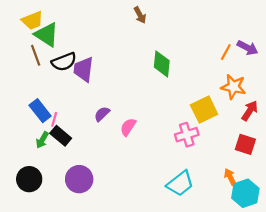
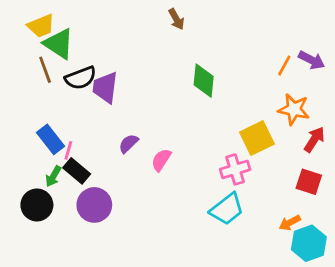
orange arrow: (230, 177) -> (290, 223), turned -91
black circle: (29, 179) -> (37, 205), moved
purple circle: (79, 179) -> (94, 205), moved
cyan trapezoid: (180, 183) -> (227, 209), moved

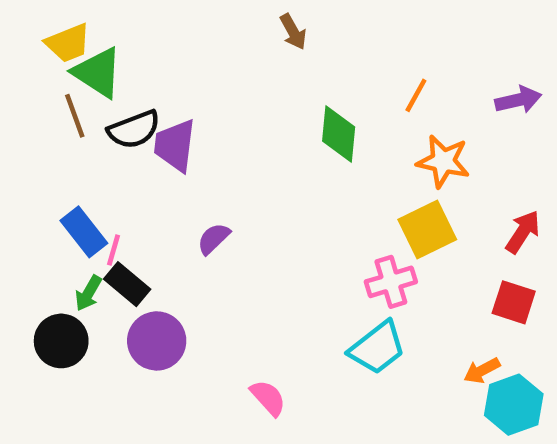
purple arrow: (312, 60) -> (518, 100), turned -40
orange line: (284, 66) -> (416, 95), moved
orange star: (294, 109) -> (443, 161), moved
pink semicircle: (161, 160) -> (268, 398), moved, turned 105

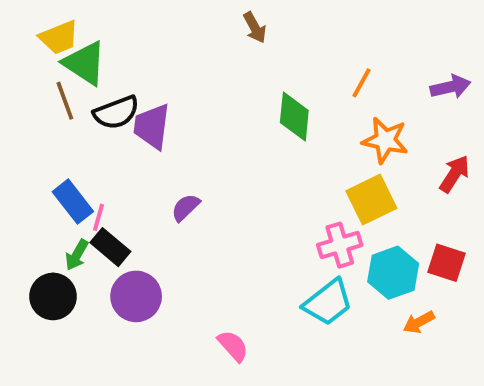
red arrow: (523, 232) -> (454, 174), moved
cyan hexagon: (514, 405) -> (393, 273), moved

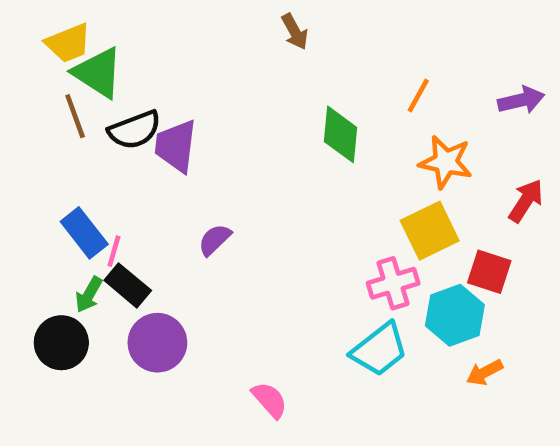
red square: (447, 263) -> (489, 272), moved

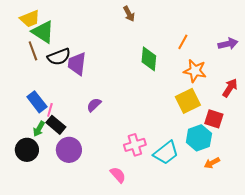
pink cross: (393, 283) -> (135, 145), moved

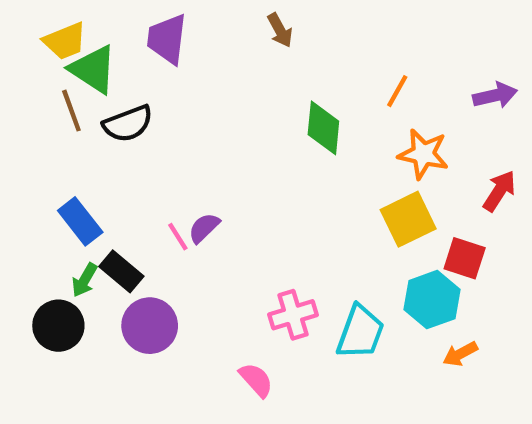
purple trapezoid: (77, 64) -> (167, 39), moved
pink line: (50, 110) -> (178, 237), moved, turned -48
cyan trapezoid: (166, 153) -> (360, 332), turned -32

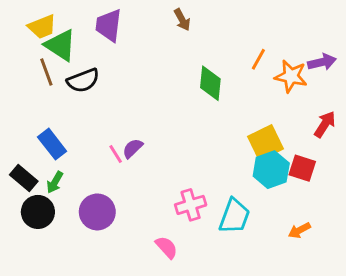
orange star: (423, 154) -> (291, 76), moved
black rectangle: (121, 271) -> (24, 178), moved
cyan hexagon: (432, 300) -> (271, 170), moved

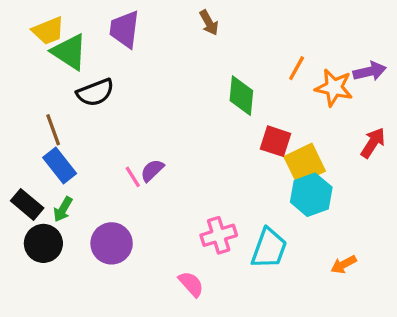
brown line: (46, 72) -> (53, 130), moved
red square: (302, 168) -> (275, 141), moved

